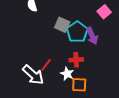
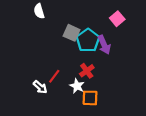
red cross: (76, 60) -> (87, 71), turned -32
white arrow: (33, 75) -> (40, 87), size x0.6

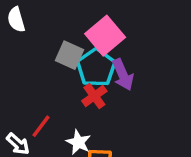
pink square: (117, 19) -> (105, 36), moved, size x1.5
red cross: (87, 71) -> (94, 96), moved

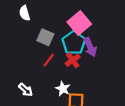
gray square: (69, 55) -> (45, 37), moved
red line: (41, 126) -> (49, 60), moved

